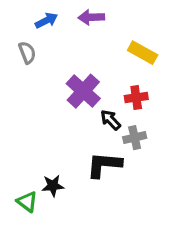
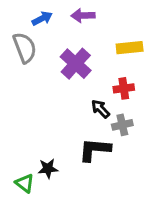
gray semicircle: (27, 53) -> (25, 48), size x1.5
yellow rectangle: (143, 53) -> (130, 48), turned -35
purple cross: (83, 91) -> (76, 64), moved

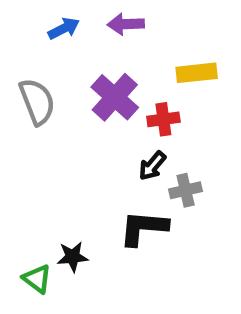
gray semicircle: (25, 48) -> (37, 102), moved
red cross: (124, 88) -> (163, 119), moved
black arrow: (100, 109) -> (152, 166), turned -96

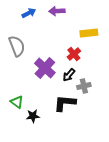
purple cross: (115, 97) -> (45, 68), moved
red cross: (163, 119) -> (74, 54), turned -32
green triangle: (37, 279) -> (17, 102), moved

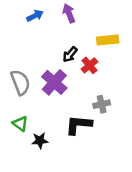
purple arrow: (57, 11) -> (69, 13), turned 70
gray semicircle: (17, 46) -> (20, 82), moved
black arrow: (69, 75) -> (70, 54), moved

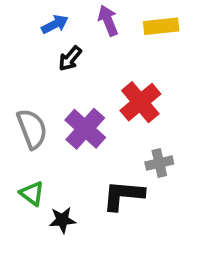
yellow rectangle: (108, 40) -> (161, 26), moved
black arrow: (70, 54) -> (70, 59), moved
red cross: (89, 65) -> (140, 102), size x1.5

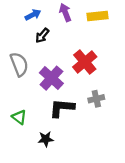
gray semicircle: (32, 129) -> (19, 64), moved
black L-shape: (123, 195) -> (62, 108), moved
black star: (62, 220) -> (46, 139), moved

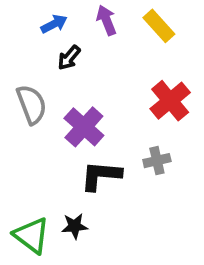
yellow rectangle: (97, 16) -> (159, 26), turned 54
red cross: (85, 62) -> (170, 101), moved
green triangle: (19, 117) -> (32, 235), moved, size x1.5

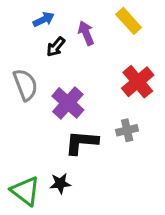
purple arrow: (106, 20) -> (86, 33), moved

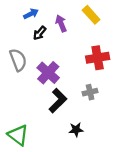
red cross: (138, 82) -> (98, 58), turned 30
black L-shape: (82, 142) -> (58, 101), turned 130
black star: (60, 183) -> (76, 130), moved

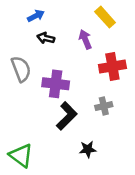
purple arrow: (61, 23) -> (85, 39), moved
black arrow: (40, 33) -> (46, 38), turned 64
purple cross: (48, 73) -> (56, 84), turned -35

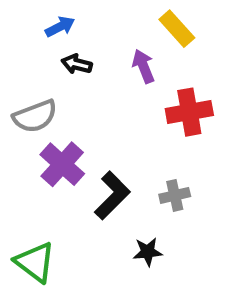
gray semicircle: (21, 69) -> (35, 116), turned 90
purple cross: (56, 84) -> (62, 164), moved, turned 35
gray cross: (104, 106) -> (175, 195), moved

